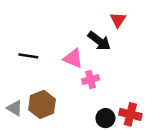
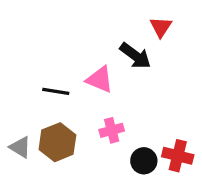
black line: (28, 56) -> (56, 91), moved
pink cross: (91, 80) -> (112, 130), moved

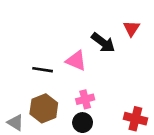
red triangle: (161, 27) -> (132, 28), moved
gray triangle: (20, 147) -> (15, 123), moved
black circle: (144, 161) -> (83, 123), moved

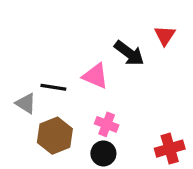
pink cross: (85, 99) -> (107, 124), turned 36
red cross: (135, 119) -> (170, 149), turned -30
gray triangle: (15, 123) -> (26, 103), moved

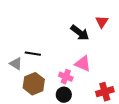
pink triangle: (95, 76) -> (83, 64), moved

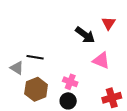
pink triangle: (83, 64) -> (101, 60), moved

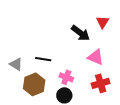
black line: (35, 57) -> (43, 59), moved
red cross: (112, 98) -> (101, 83), moved

